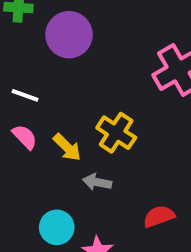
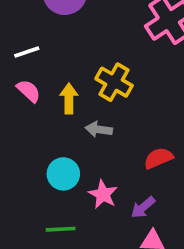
white line: (25, 95) -> (27, 52), turned -35
yellow arrow: (67, 147) -> (69, 98), turned -132

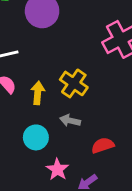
gray arrow: (99, 129) -> (70, 121), moved
cyan circle: (63, 174) -> (36, 137), moved

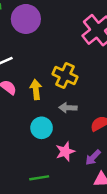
pink star: (57, 169) -> (65, 151), turned 30

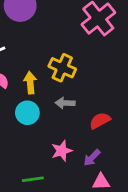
cyan circle: (42, 128) -> (27, 113), moved

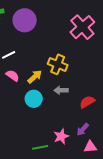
yellow arrow: (30, 83) -> (35, 77), turned 56
pink star: (62, 151) -> (61, 136), moved

